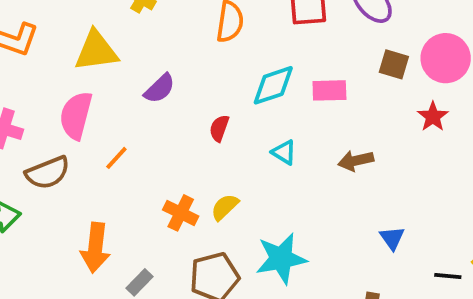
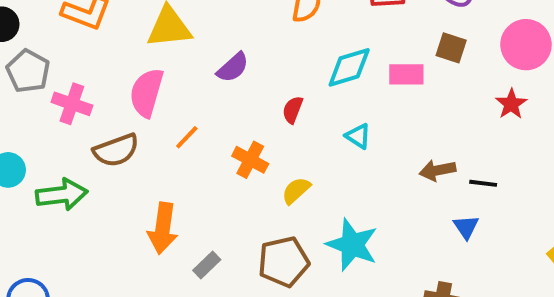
brown square: (394, 64) -> (451, 48), moved
brown arrow: (356, 161) -> (438, 170), moved
orange cross: (181, 213) -> (250, 160), moved
cyan star: (281, 259) -> (352, 245), turned 30
black line: (448, 276) -> (483, 183), moved

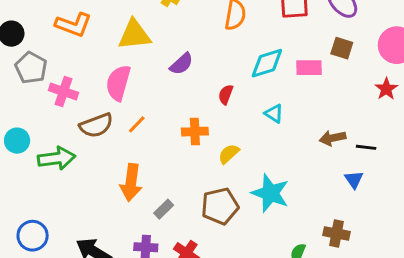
orange line: (187, 137) -> (137, 124), moved
orange cross: (250, 160) -> (195, 132), turned -30

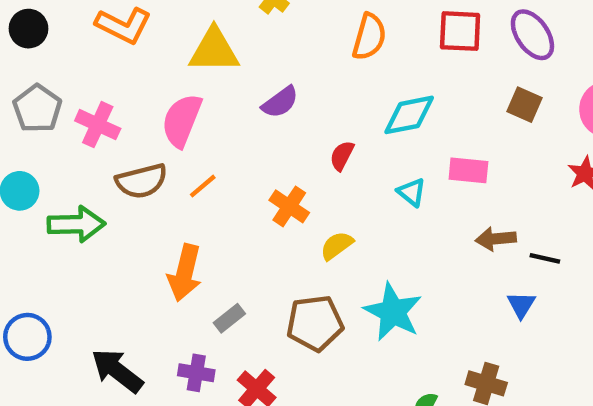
gray pentagon: (31, 68) -> (37, 109), moved
pink rectangle: (309, 68) -> (468, 170), moved
orange cross: (195, 132) -> (289, 206), turned 30

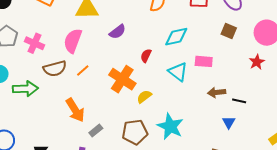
cyan triangle: (412, 192) -> (178, 72), size x1.5
orange cross: (289, 206) -> (122, 79), size x1.5
orange arrow: (185, 273) -> (75, 110), turned -45

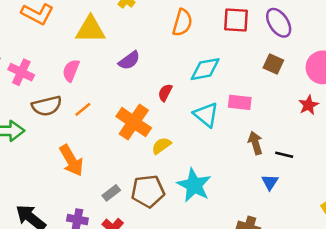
pink semicircle: (73, 41) -> (71, 70), size x0.7
brown arrow: (217, 92) -> (255, 143), turned 78
gray rectangle: (96, 130) -> (111, 193), moved

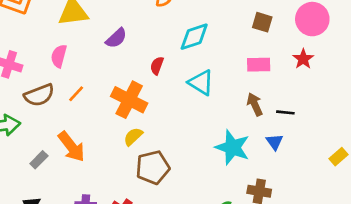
pink rectangle: (240, 102) -> (259, 65), moved
yellow semicircle: (161, 146) -> (133, 137), moved
cyan star: (194, 185) -> (233, 147), moved
gray rectangle: (111, 193) -> (39, 160), moved

